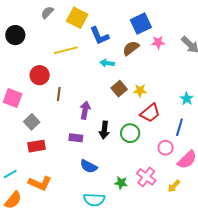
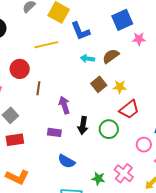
brown semicircle: (131, 48) -> (111, 56), moved
purple arrow: (85, 110) -> (64, 105), turned -30

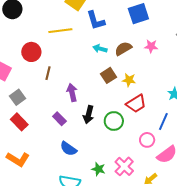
pink star: (139, 39) -> (151, 46), moved
purple rectangle: (54, 132) -> (59, 119), turned 32
red rectangle: (15, 140) -> (19, 122), turned 48

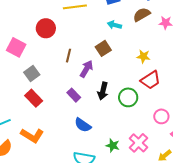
brown semicircle: (123, 49) -> (142, 15), moved
brown line: (48, 73) -> (68, 56), moved
brown square: (108, 75) -> (103, 48), moved
purple arrow: (72, 92) -> (86, 69), turned 42

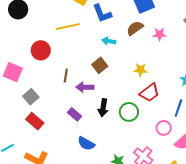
purple arrow: (86, 69) -> (85, 87), turned -114

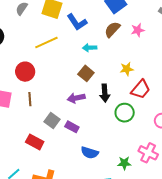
brown line: (66, 76) -> (30, 99), moved
gray square: (31, 97) -> (52, 120), moved
black arrow: (103, 108) -> (105, 93), moved

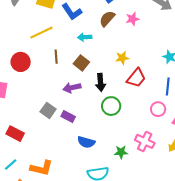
brown line: (30, 99) -> (56, 57), moved
green circle: (125, 113) -> (111, 106), moved
red rectangle: (35, 142) -> (15, 134), moved

